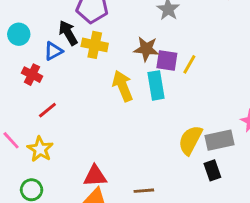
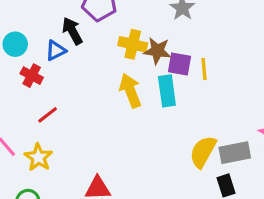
cyan circle: (19, 34) -> (15, 44), moved
yellow cross: (95, 45) -> (133, 44), moved
yellow line: (189, 64) -> (204, 69), turned -36

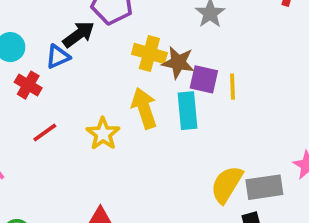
black arrow: (72, 31) -> (79, 34), turned 80
yellow star: (38, 157) -> (103, 134), moved

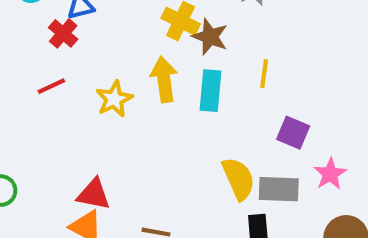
purple square: (204, 79) -> (293, 133), moved
red cross: (28, 85) -> (63, 33), moved
yellow semicircle: (227, 184) -> (238, 179), turned 114

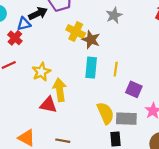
yellow line: (264, 74) -> (116, 69), moved
yellow arrow: (164, 79) -> (60, 90), moved
red triangle: (94, 194) -> (48, 105), moved

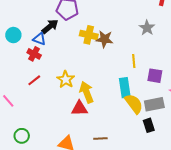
gray star: (114, 15) -> (147, 28), moved
blue triangle: (24, 24) -> (39, 39), turned 48
cyan rectangle: (91, 68) -> (125, 88), moved

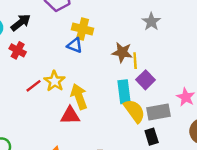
black arrow: (50, 26) -> (21, 22), moved
blue triangle: (39, 39) -> (75, 45), moved
brown star: (105, 39) -> (122, 52), moved
purple square: (155, 76) -> (145, 80), moved, turned 35
red line: (34, 80) -> (33, 86), moved

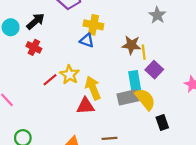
gray rectangle: (159, 112) -> (128, 97), moved

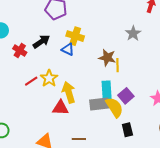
black arrow: (36, 21) -> (41, 42), moved
purple square: (154, 70) -> (126, 96), moved

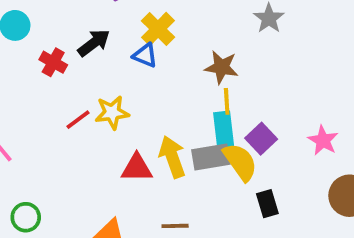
yellow cross: (75, 36) -> (158, 29), turned 30
yellow line: (118, 65) -> (227, 101), moved
yellow star: (49, 78) -> (112, 112), turned 30
yellow arrow: (69, 92) -> (172, 157), moved

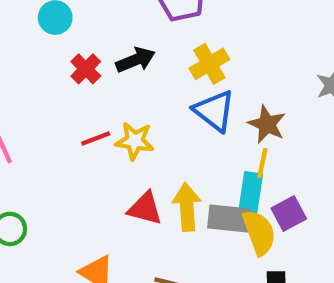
blue triangle: (145, 55) -> (214, 111), moved, size x1.5

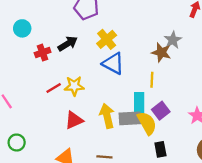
red cross: (86, 69) -> (43, 53), turned 35
brown star: (267, 124) -> (161, 52), moved
yellow line: (262, 163) -> (152, 80), moved
red triangle: (145, 208) -> (74, 120), moved, turned -30

